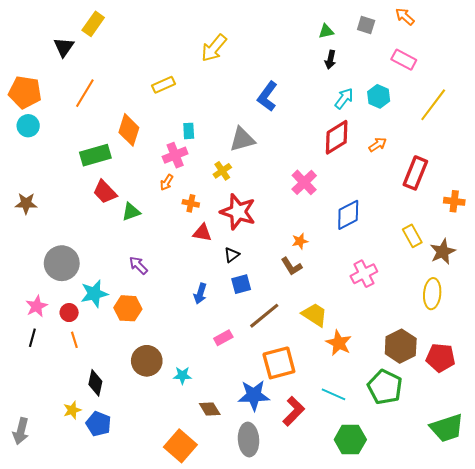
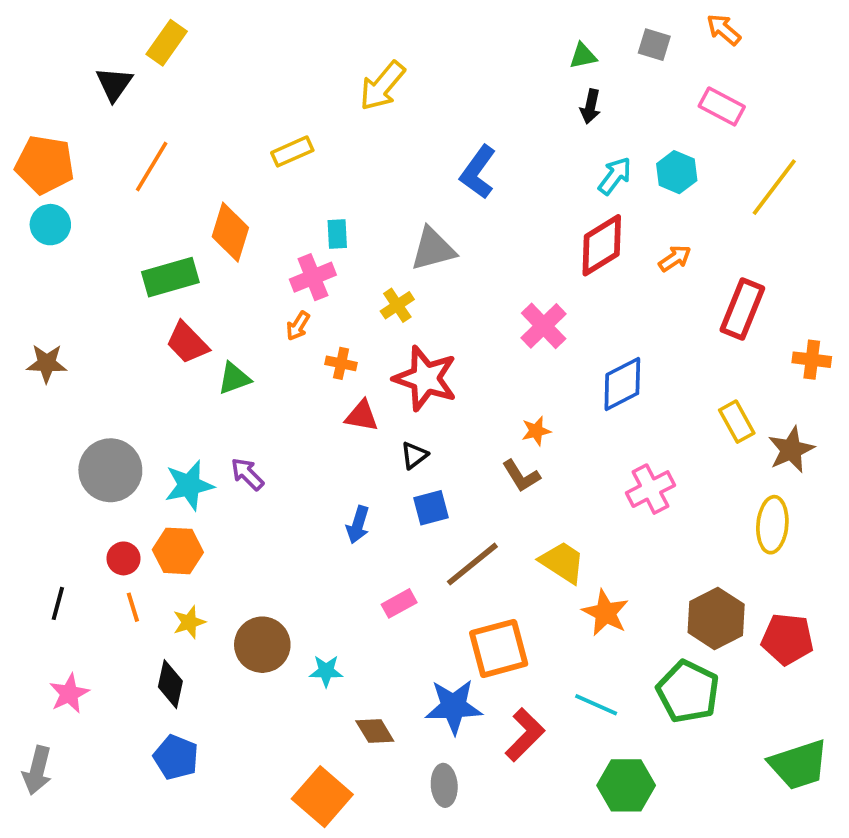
cyan star: (94, 294) -> (189, 485), moved
pink star: (37, 306) -> (69, 693), moved
orange hexagon: (128, 308) -> (178, 551), moved
yellow star: (72, 410) -> (189, 622), moved
gray ellipse: (249, 440) -> (444, 785), size x0.7

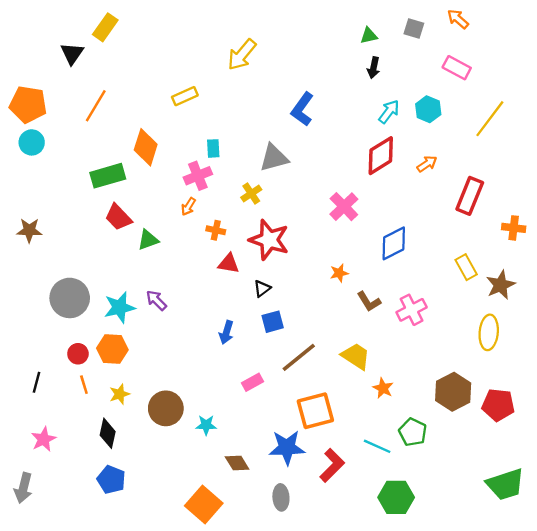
brown L-shape: (521, 476) -> (369, 302), moved
orange star: (605, 613) -> (383, 388), size x0.7
green pentagon: (688, 692) -> (413, 432), moved, size x0.7

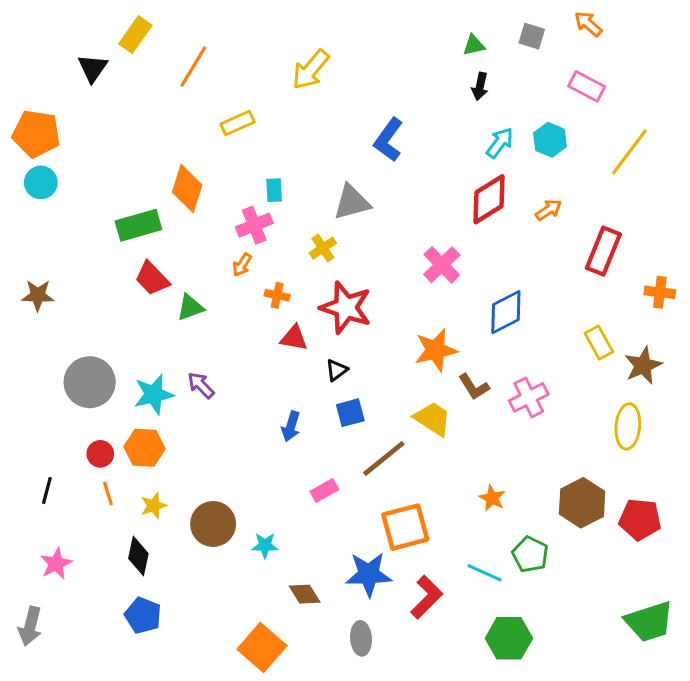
orange line: (96, 106) -> (193, 67), moved
orange star: (339, 273) -> (436, 350), size x1.8
yellow trapezoid: (356, 356) -> (433, 419), moved

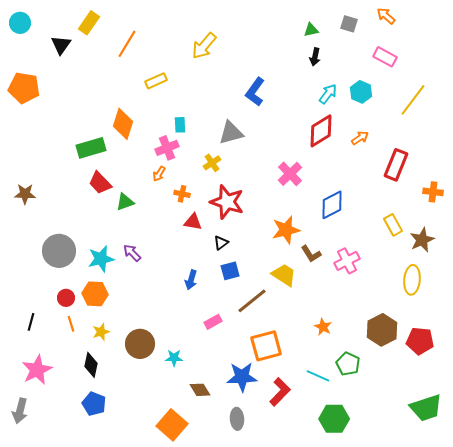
cyan circle: (41, 182) -> (20, 23), moved
pink star: (56, 564) -> (37, 370), size x1.4

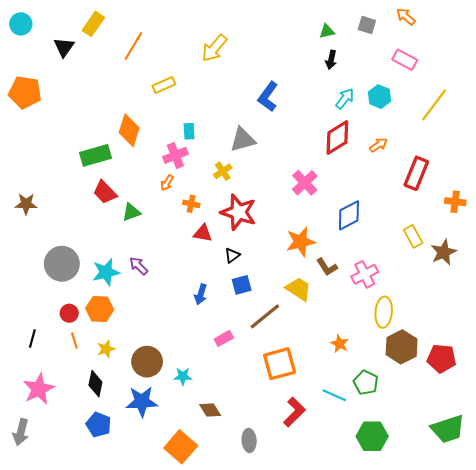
yellow ellipse: (412, 280) -> (384, 312), moved
blue star: (242, 377) -> (142, 402), moved
green hexagon: (334, 419) -> (372, 436), moved

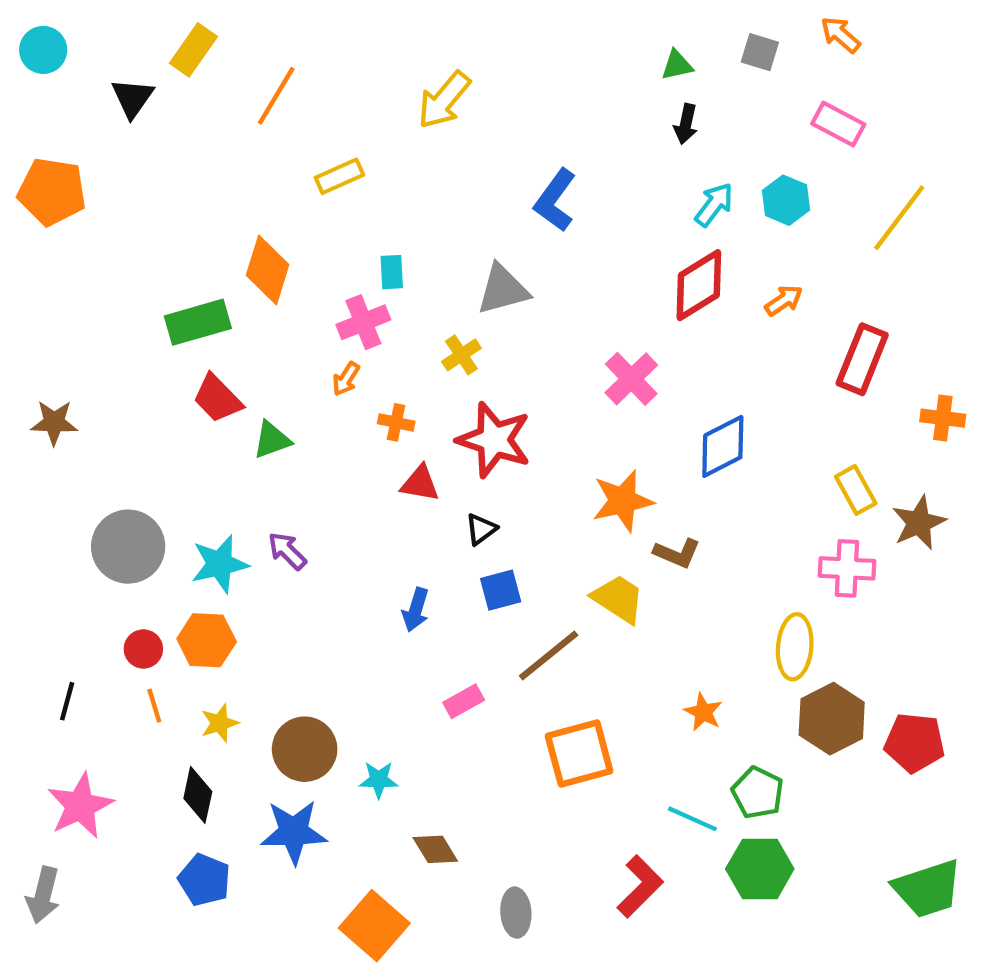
brown L-shape: (327, 267) -> (677, 553), turned -35
pink cross: (365, 274) -> (847, 568), moved, turned 30
red L-shape: (294, 412) -> (640, 886), moved
green hexagon: (372, 436) -> (760, 869), moved

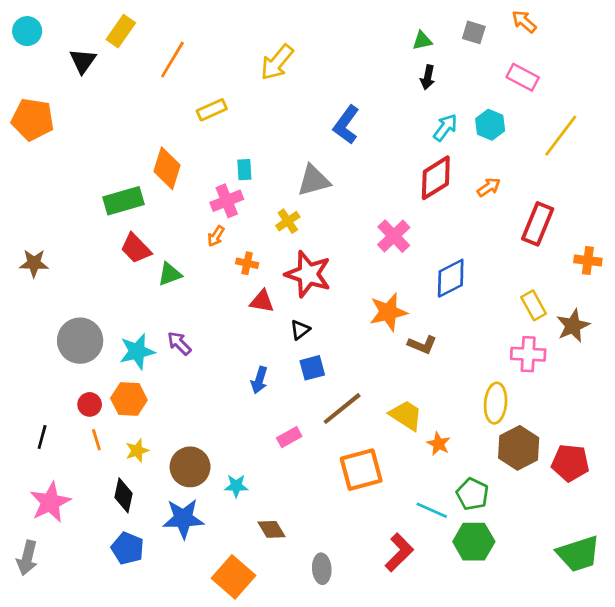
yellow trapezoid: (618, 599) -> (406, 415), moved

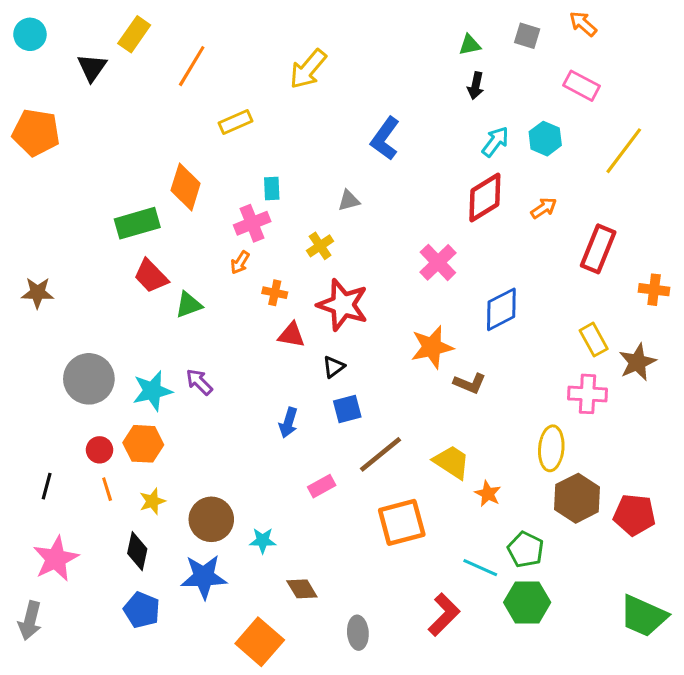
gray triangle: (314, 180) -> (349, 201), size x0.6
green trapezoid: (578, 554) -> (643, 616), turned 42

